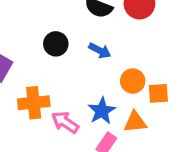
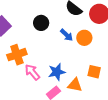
orange circle: (133, 81) -> (84, 38), moved
orange cross: (34, 103) -> (17, 55), turned -30

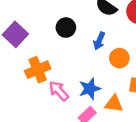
blue arrow: (67, 35) -> (99, 41), turned 72
orange circle: (84, 38) -> (119, 58), moved

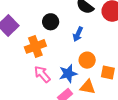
orange circle: (119, 58) -> (87, 60), moved
orange cross: (38, 70) -> (35, 46), moved

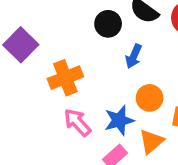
black circle: (51, 22) -> (108, 24), moved
orange triangle: (88, 87) -> (151, 141), turned -49

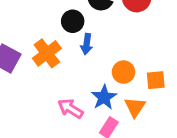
blue arrow: (134, 56) -> (87, 44), moved
orange cross: (65, 78) -> (47, 53), moved

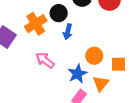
orange cross: (47, 53) -> (36, 24), moved
pink arrow: (70, 109) -> (45, 60), moved

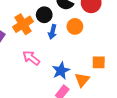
orange circle: (94, 56) -> (75, 26), moved

